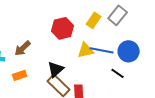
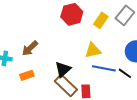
red hexagon: (63, 28) -> (72, 14), moved
blue line: (102, 50) -> (104, 68), moved

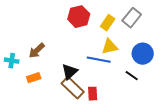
yellow triangle: (93, 50) -> (110, 47), moved
blue line: (104, 68) -> (99, 60), moved

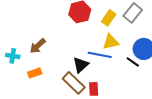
black triangle: (70, 72) -> (81, 65), moved
black line: (132, 76) -> (133, 62), moved

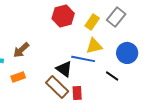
black line: (133, 62) -> (112, 76), moved
black triangle: (81, 65) -> (64, 69), turned -42

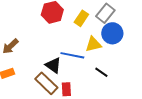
yellow triangle: (94, 46) -> (93, 44), moved
blue circle: (127, 53) -> (112, 33), moved

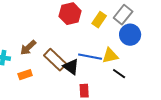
yellow triangle: (93, 44) -> (110, 56), moved
brown rectangle: (46, 83) -> (55, 60), moved

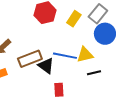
brown rectangle: (55, 60) -> (30, 59), turned -65
black line: (119, 74) -> (94, 73), turned -48

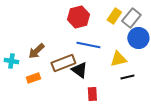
yellow rectangle: (74, 19) -> (114, 16), moved
blue line: (65, 56) -> (88, 45), moved

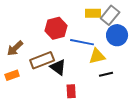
yellow rectangle: (114, 16) -> (93, 13), turned 56
red hexagon: (78, 17) -> (56, 28), moved
blue line: (88, 45) -> (82, 42), moved

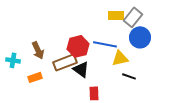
red hexagon: (56, 28) -> (78, 46), moved
brown arrow: (15, 48) -> (38, 50), turned -72
black line: (106, 74) -> (129, 76), turned 32

